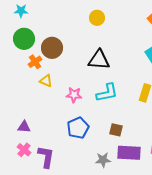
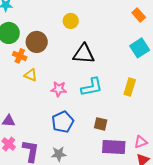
yellow circle: (97, 18) -> (71, 21), moved
orange cross: (35, 62) -> (20, 56), turned -32
gray star: (103, 160) -> (59, 154), moved

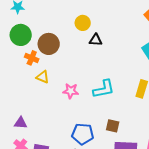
black triangle: (84, 54) -> (96, 40), moved, size x0.6
blue pentagon: (63, 122) -> (83, 134), moved, turned 30

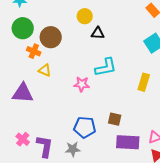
cyan L-shape: (104, 89) -> (106, 67), moved
pink star: (71, 91) -> (82, 84), moved
purple triangle: (21, 123) -> (23, 93), moved, size x1.6

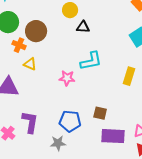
purple L-shape: (45, 146) -> (30, 122), moved

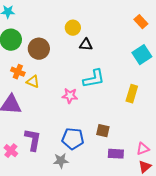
orange cross: (19, 45) -> (18, 72), moved
purple rectangle: (113, 136) -> (116, 154), size x0.7

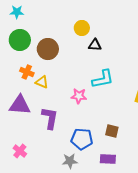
purple L-shape: (33, 140) -> (50, 118), moved
purple rectangle: (116, 154) -> (108, 159), moved

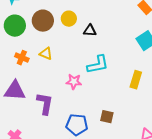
yellow circle: (82, 28) -> (69, 19), moved
brown circle: (48, 49) -> (43, 21), moved
yellow triangle: (42, 82) -> (46, 54), moved

